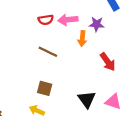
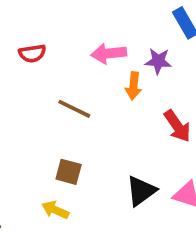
red semicircle: (46, 20) -> (32, 53), moved
black triangle: (87, 99) -> (141, 191), turned 30

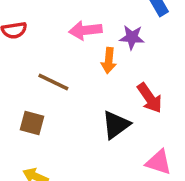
brown square: (69, 172) -> (32, 123), moved
black triangle: (141, 191) -> (116, 125), moved

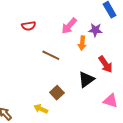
pink arrow: (85, 30) -> (69, 26), turned -42
brown square: (32, 123) -> (57, 93), moved, turned 32

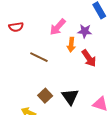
red arrow: (105, 64) -> (89, 58), moved
black triangle: (86, 79) -> (70, 97), moved, turned -30

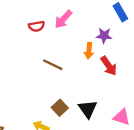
red semicircle: (16, 27) -> (37, 26), moved
pink arrow: (58, 27) -> (63, 19), moved

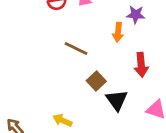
red arrow: (109, 66) -> (141, 65), moved, turned 30
brown square: (60, 108) -> (96, 81), moved

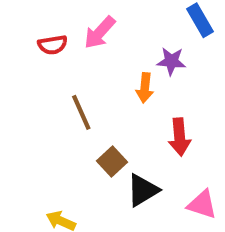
brown line: (76, 48) -> (81, 112), turned 40
black triangle: (117, 100) -> (143, 190), turned 35

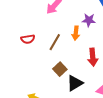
red semicircle: (53, 45) -> (28, 39), moved
brown line: (81, 112) -> (55, 42), moved, turned 54

